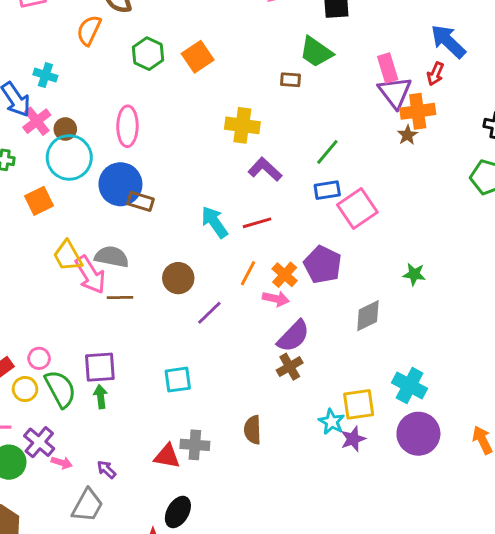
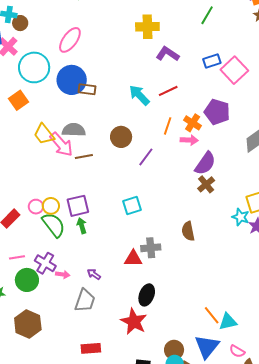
pink ellipse: (127, 126) -> (70, 40), turned 44
brown circle: (65, 129) -> (20, 23), moved
green line: (327, 152) -> (207, 15), moved
yellow circle: (25, 389) -> (51, 206), moved

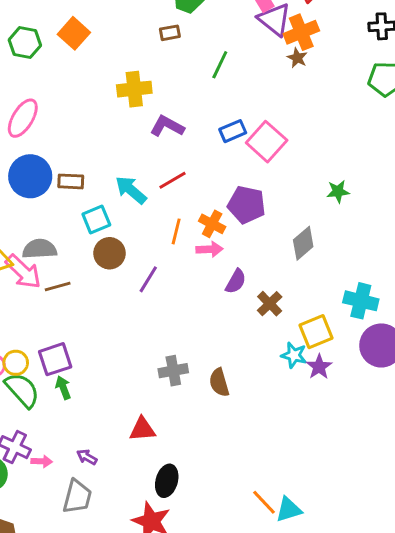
brown rectangle: (87, 89) -> (71, 181), moved
purple semicircle: (205, 163) -> (236, 281), size x0.7
brown cross: (206, 184) -> (270, 304), moved
cyan square: (132, 206) -> (96, 219), moved
gray cross: (151, 248) -> (173, 371), moved

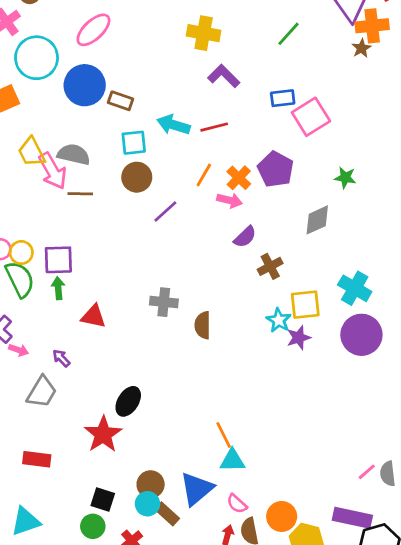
cyan arrow: (131, 190) -> (173, 125), turned -40
green star: (338, 191) -> (345, 178), moved
red triangle: (142, 429) -> (93, 316), moved
orange line: (264, 502) -> (224, 435), moved

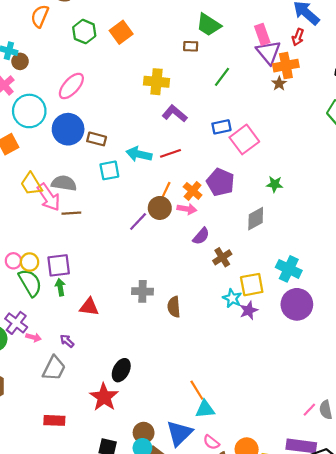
brown circle: (137, 177) -> (160, 208), moved

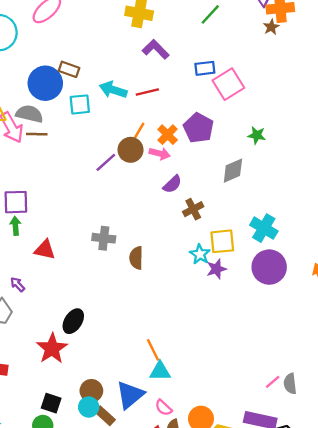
blue circle: (68, 129) -> (45, 83), moved
brown line: (71, 213) -> (37, 134), moved

